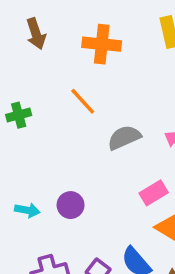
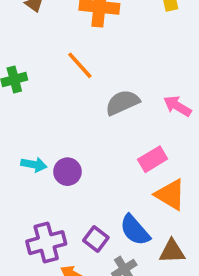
cyan arrow: (27, 210) -> (34, 165), moved

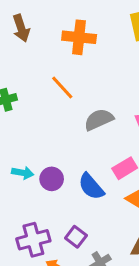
blue semicircle: (135, 230) -> (91, 187), moved

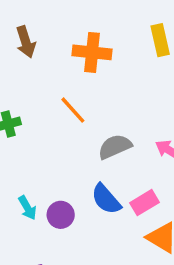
cyan arrow: (23, 173) -> (27, 208), turned 50
blue semicircle: (91, 187) -> (106, 199), moved

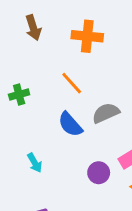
blue semicircle: (106, 199) -> (70, 124), moved
purple circle: (61, 215) -> (99, 173), moved

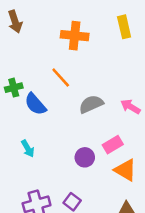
brown arrow: (33, 28) -> (15, 22), moved
blue semicircle: (70, 124) -> (35, 104), moved

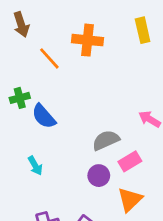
orange line: (61, 77) -> (49, 58), moved
gray semicircle: (91, 104) -> (106, 140), moved
orange triangle: (125, 170) -> (130, 200), moved, turned 45

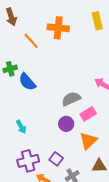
cyan arrow: (35, 166) -> (21, 127), moved

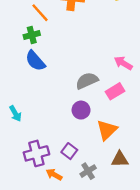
green cross: (10, 69) -> (32, 35), moved
pink rectangle: (88, 114) -> (115, 91), moved
cyan arrow: (21, 127) -> (15, 114), moved

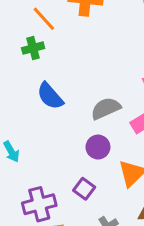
blue semicircle: (35, 61) -> (50, 96), moved
purple square: (69, 151) -> (84, 189), moved

